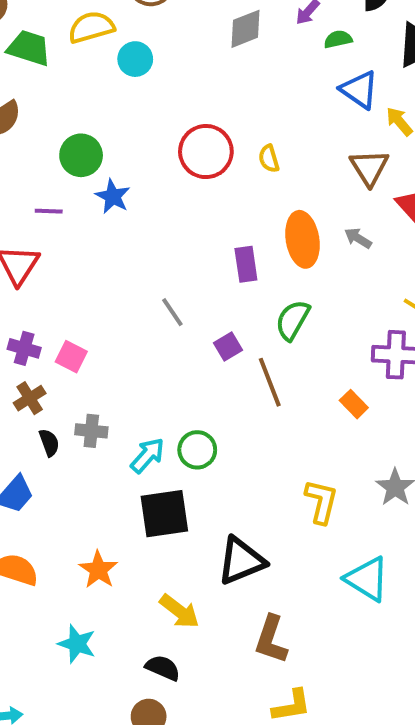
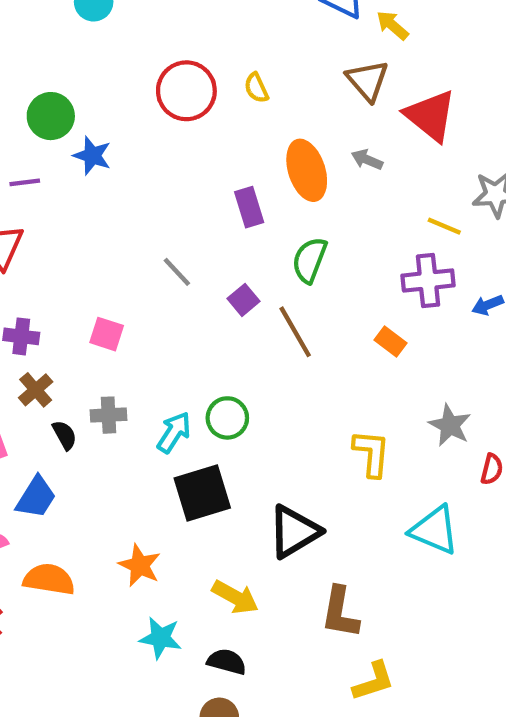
pink square: (71, 357) -> (107, 334), moved
cyan star: (77, 644) -> (160, 638), moved

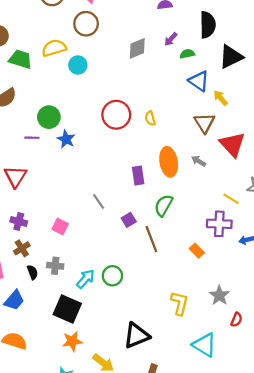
purple line: (25, 182) -> (32, 138), moved
black square: (202, 493) -> (67, 309), moved, turned 32
orange star: (140, 565) -> (72, 341), moved, turned 30

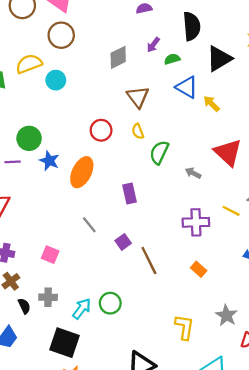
red circle: (116, 115) -> (101, 130), size x0.7
brown triangle: (204, 123) -> (138, 97), moved
orange ellipse: (169, 162) -> (82, 172), moved, turned 40
green semicircle: (164, 205) -> (159, 152), moved
purple cross: (219, 224) -> (196, 222), moved

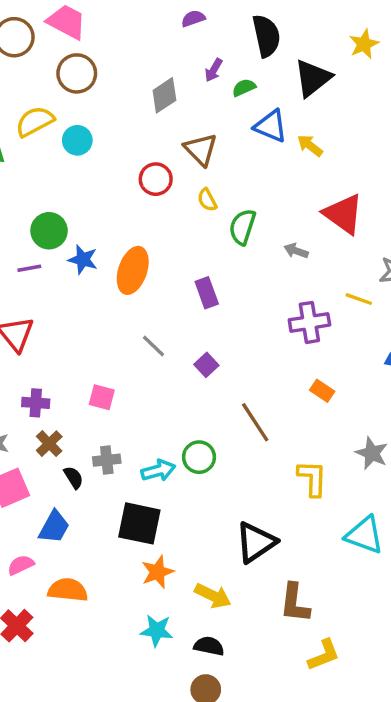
red circle: (101, 130) -> (156, 179), moved
brown line: (149, 261) -> (255, 422), moved
cyan arrow: (82, 309) -> (158, 471), turned 45

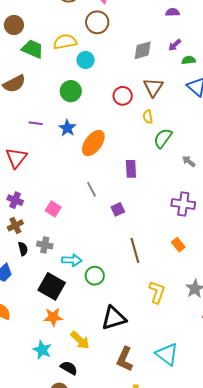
green circle: (49, 231) -> (71, 91), moved
green circle: (199, 457) -> (95, 276), moved
cyan triangle: (364, 535) -> (167, 354), moved

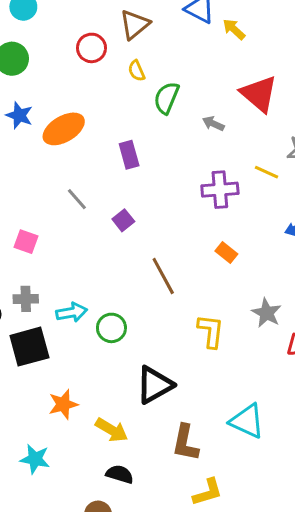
brown triangle: (153, 87) -> (135, 25), turned 30
orange ellipse: (93, 143) -> (64, 129), turned 36
black square: (52, 286) -> (29, 347), moved, turned -32
cyan star: (42, 350) -> (35, 459), moved
black semicircle: (69, 368) -> (120, 474), moved

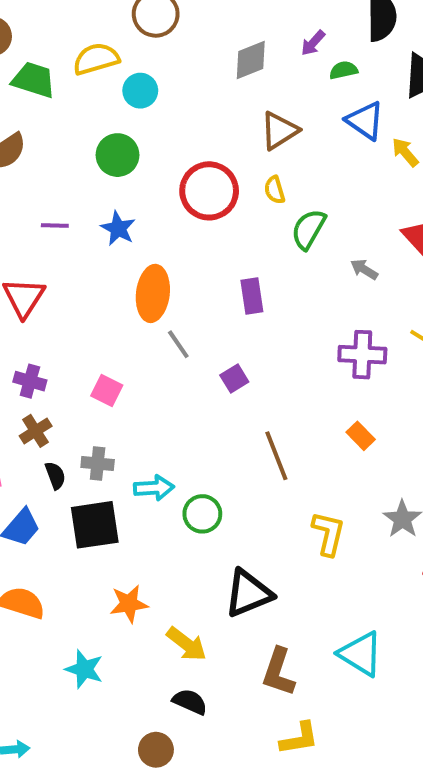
red circle: (91, 48) -> (209, 191), moved, size x1.5
orange ellipse: (64, 129) -> (153, 293), moved, turned -60

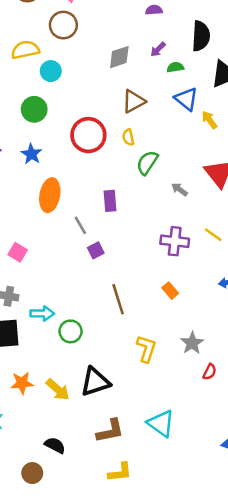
gray line: (178, 344) -> (80, 225), moved
yellow arrow: (187, 644) -> (58, 390), moved
brown L-shape: (278, 672) -> (110, 431), turned -124

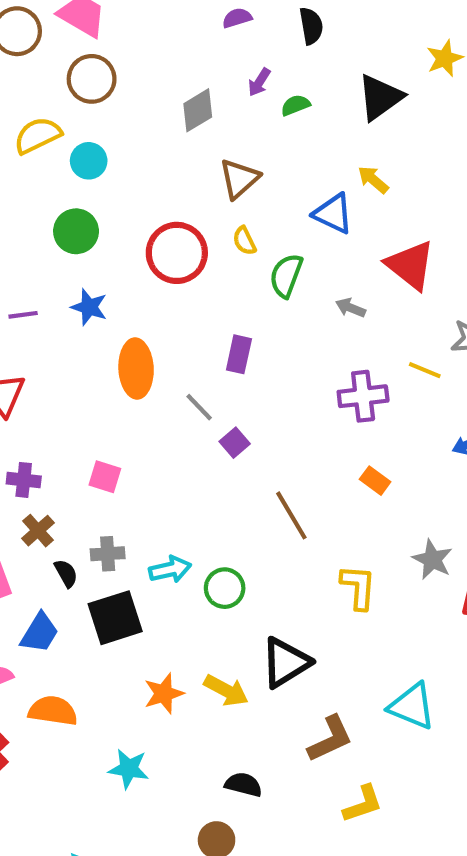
black semicircle: (201, 36) -> (311, 26), moved, size x0.7
blue triangle: (186, 99) -> (333, 214), moved
purple rectangle: (110, 201) -> (239, 354), turned 30

